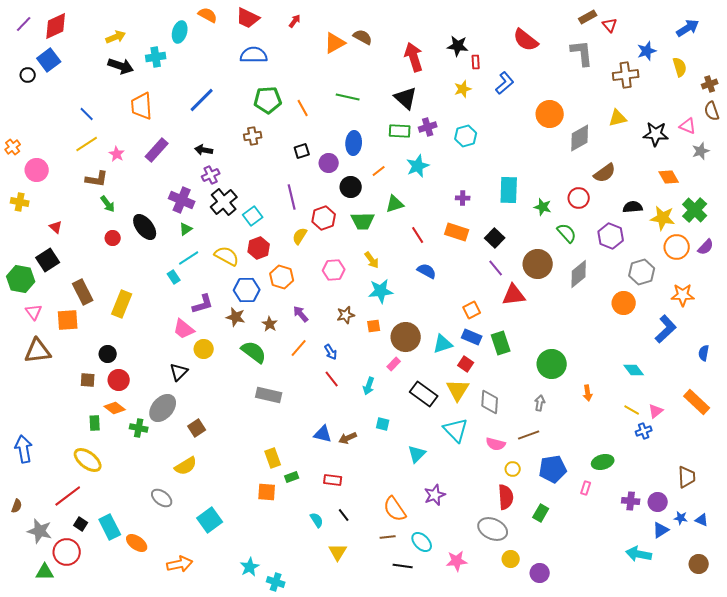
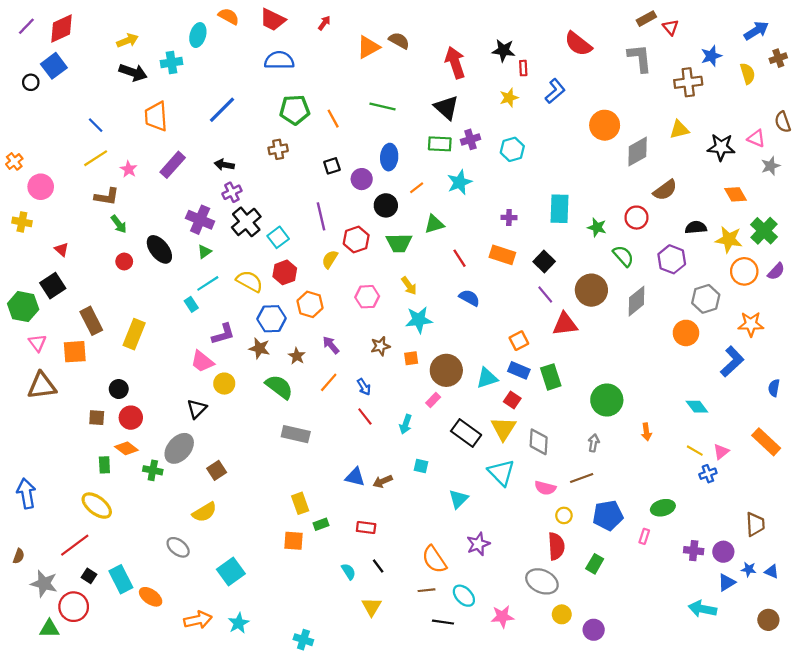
brown cross: (710, 84) -> (778, 58), moved
cyan star: (250, 567) -> (239, 623), moved

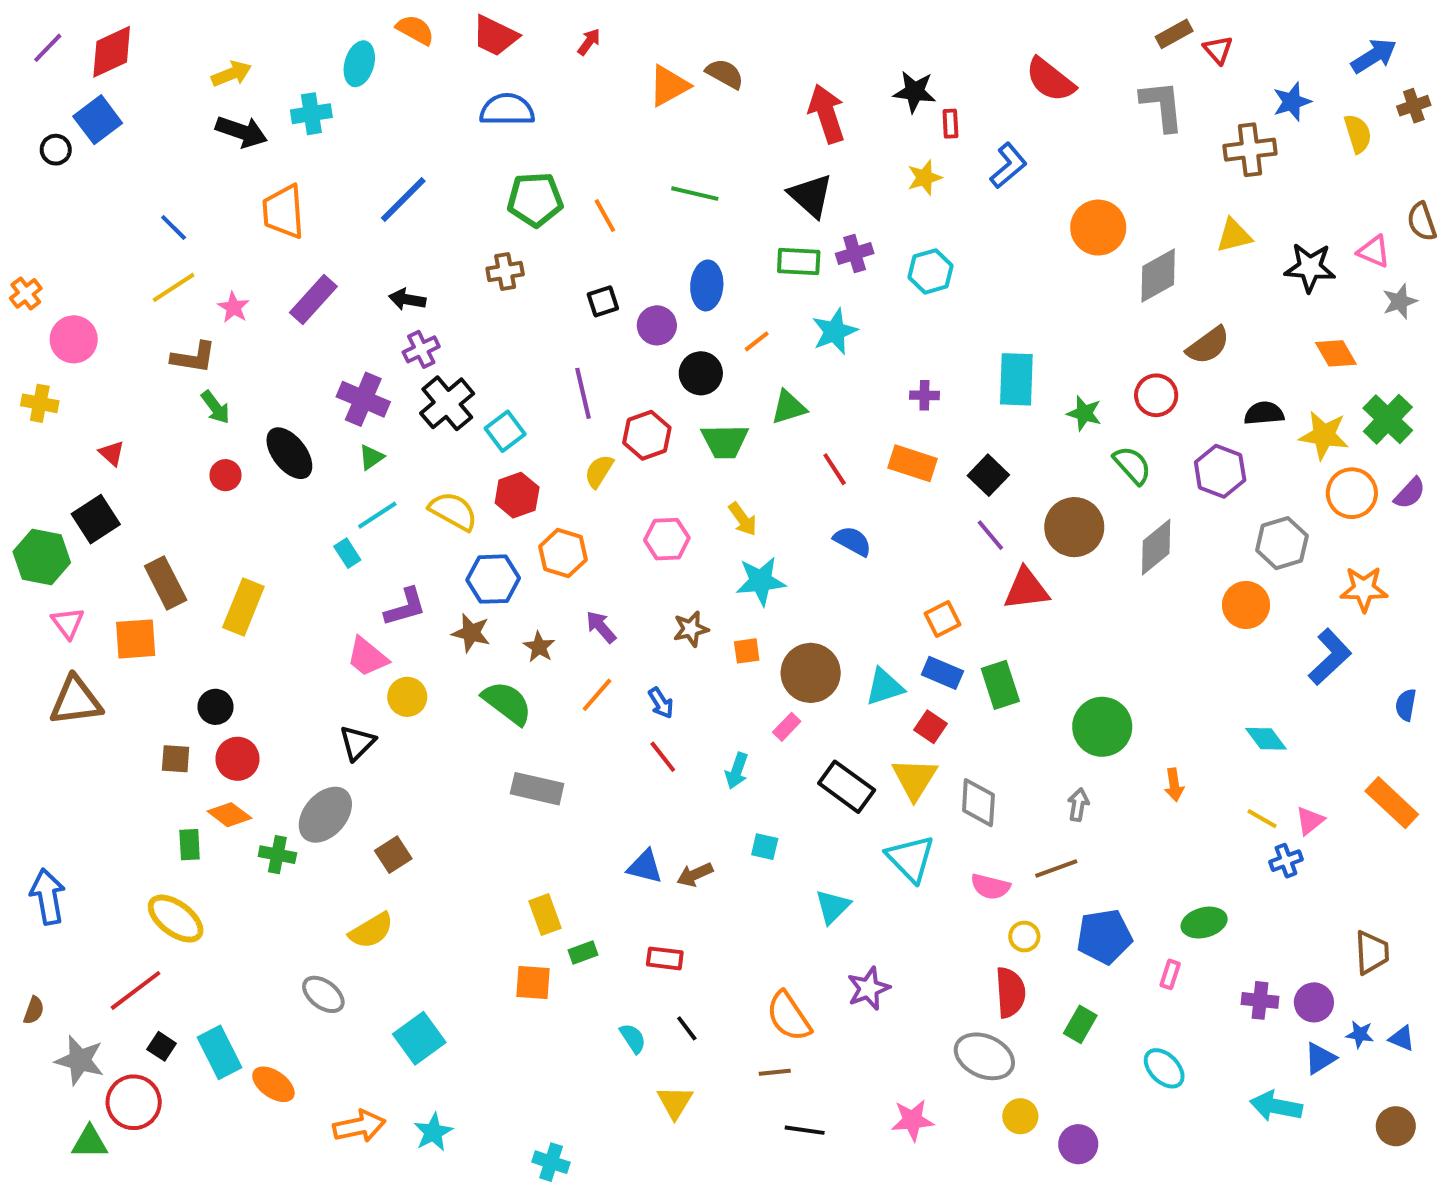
cyan ellipse: (464, 596) -> (1164, 1068), moved

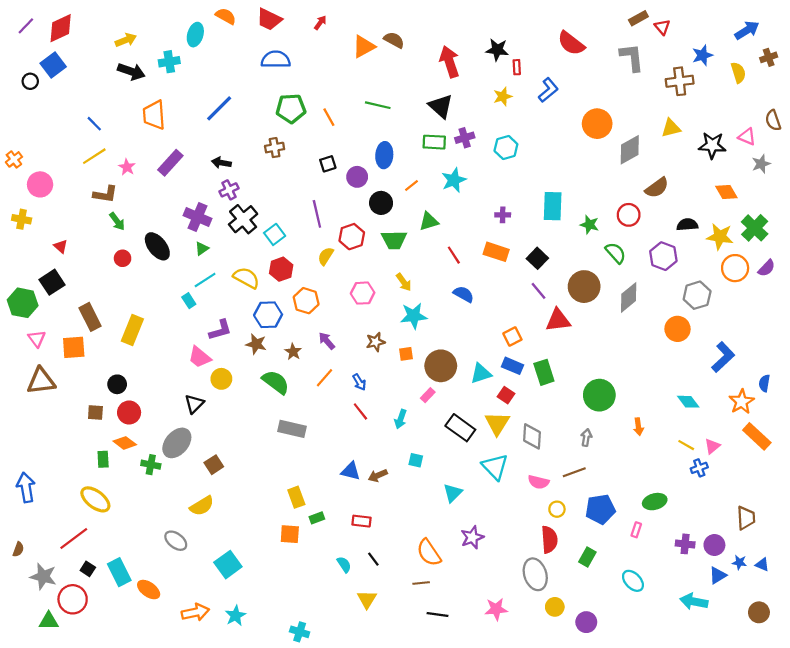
orange star: (1364, 589) -> (742, 402), moved, turned -30
gray ellipse: (984, 1056) -> (535, 574), turned 48

